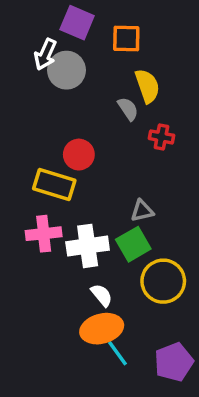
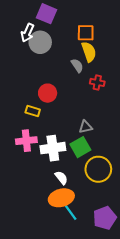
orange square: (126, 38) -> (86, 33), moved
yellow rectangle: (54, 184) -> (33, 111), size x0.6

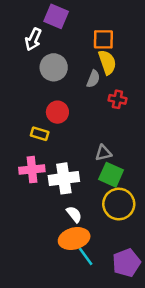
gray circle: (40, 42) -> (54, 67), moved
gray semicircle: (77, 66) -> (93, 79), turned 56
green square: (80, 147) -> (111, 175), moved, turned -36

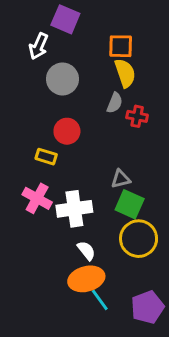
gray semicircle: (93, 79) -> (115, 103), moved
pink cross: (32, 170) -> (37, 198), turned 35

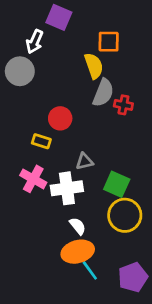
yellow semicircle: (125, 73) -> (94, 66), moved
gray circle: (62, 79) -> (20, 71), moved
gray semicircle: (115, 103) -> (103, 93), size x1.5
gray triangle: (121, 179) -> (84, 161), moved

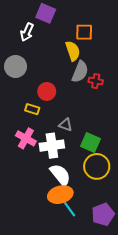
gray circle: (20, 71) -> (15, 66), moved
gray triangle: (84, 161) -> (65, 125), turned 32
white semicircle: (78, 226) -> (60, 175), size x1.6

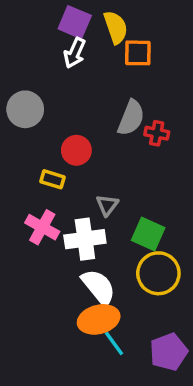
white arrow: (27, 32) -> (75, 53), moved
yellow semicircle: (73, 51) -> (116, 27), moved
gray triangle: (65, 125) -> (107, 205), turned 48

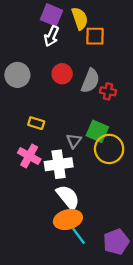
red circle: (76, 150) -> (62, 74), moved
green square: (148, 234) -> (97, 131), moved
yellow circle: (158, 273) -> (109, 149), moved

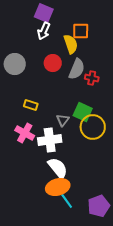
yellow semicircle: (80, 18) -> (71, 44), moved

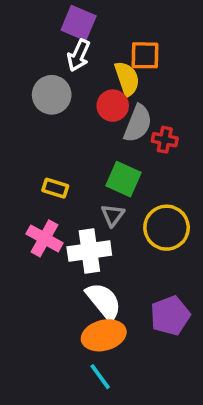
red circle: (53, 63) -> (113, 106), moved
gray circle: (15, 64) -> (52, 95), moved
green square: (83, 112) -> (123, 179), moved
cyan line: (67, 201) -> (100, 377), moved
purple pentagon: (99, 206) -> (170, 316), moved

